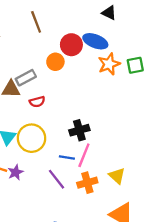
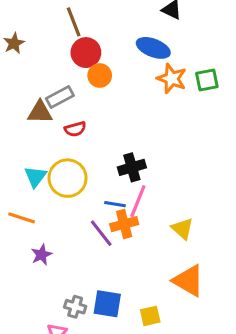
red circle: (71, 45) -> (86, 53), moved
orange star: (109, 64) -> (172, 79), turned -30
purple star: (16, 172) -> (41, 255), moved
orange cross: (87, 183) -> (124, 224), moved

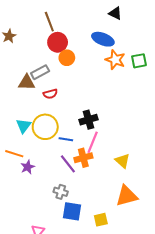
blue line: (115, 204) -> (66, 139), moved
purple star: (41, 255) -> (28, 167), moved
orange triangle: (189, 281) -> (127, 196), turned -45
gray cross: (75, 307) -> (61, 192), moved

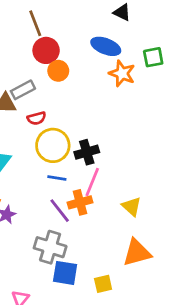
green square: (139, 61) -> (153, 57), moved
yellow circle: (45, 127) -> (53, 145), moved
gray cross: (61, 192) -> (50, 247), size x1.6

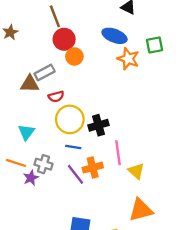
pink line: (92, 182) -> (118, 153), moved, turned -30
gray cross: (50, 247) -> (43, 164), moved, size x0.7

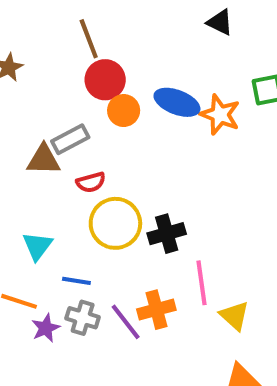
blue ellipse: (114, 36) -> (177, 102), moved
blue line: (73, 147) -> (76, 281), moved
gray cross: (43, 164) -> (83, 318), moved

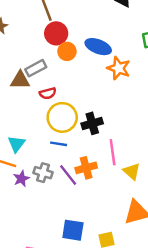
orange star: (220, 115) -> (119, 68), moved
cyan triangle: (37, 246) -> (17, 144), moved
blue line: (76, 281) -> (59, 144), moved

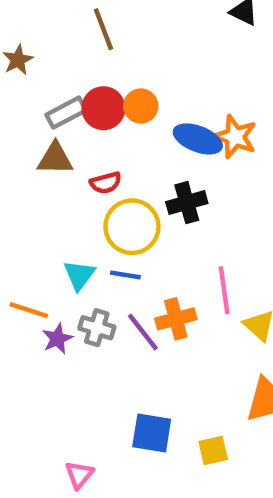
red circle: (56, 33) -> (103, 108), moved
blue ellipse: (98, 47) -> (198, 139), moved
gray rectangle: (36, 68) -> (66, 113), moved
black cross: (92, 123) -> (187, 203), moved
cyan triangle: (17, 144) -> (79, 275), moved

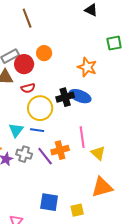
red circle: (103, 108) -> (24, 64), moved
blue ellipse: (198, 139) -> (80, 96), moved

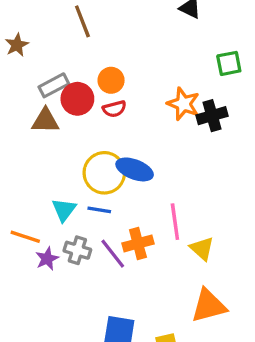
red semicircle: (28, 88) -> (114, 109), moved
blue ellipse: (80, 96) -> (135, 169), moved
black cross: (65, 97) -> (212, 116), moved

